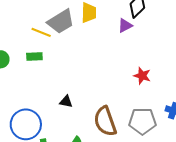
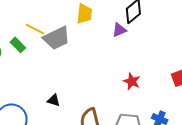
gray trapezoid: (61, 22) -> (57, 38), moved
green rectangle: (34, 57) -> (18, 45), moved, turned 42

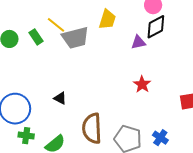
red star: (132, 81) -> (142, 84), moved

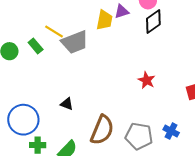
purple triangle: (138, 42) -> (122, 12), moved
brown semicircle: (92, 128) -> (102, 130), turned -148

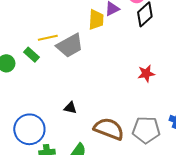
yellow line: (54, 32) -> (48, 38), turned -36
red star: (147, 80) -> (146, 74), turned -30
brown semicircle: (102, 130) -> (109, 129), turned -84

